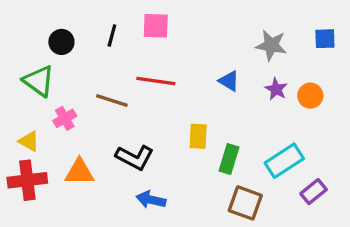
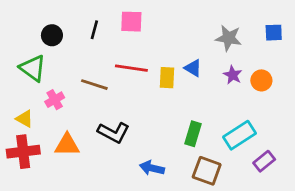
yellow rectangle: (198, 136) -> (167, 78), moved
blue arrow: (151, 200) -> (152, 168), moved

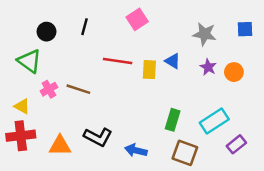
pink square: (131, 22) -> (137, 19), moved, turned -35
brown line: (94, 85) -> (78, 89), moved
black L-shape: (114, 132) -> (98, 137), moved
orange triangle: (67, 145) -> (60, 146), moved

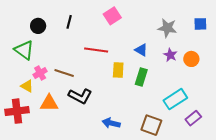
yellow rectangle: (149, 70) -> (118, 70), moved
yellow triangle: (22, 106) -> (27, 86), moved
green rectangle: (173, 120) -> (141, 77), moved
black L-shape: (98, 137) -> (80, 96), moved
orange triangle: (60, 146) -> (49, 103), moved

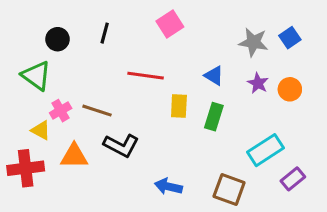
blue square: (200, 24) -> (290, 38), moved, turned -32

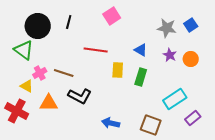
black circle: (58, 39) -> (38, 26), size x1.6
red cross: (26, 168) -> (17, 111), turned 35

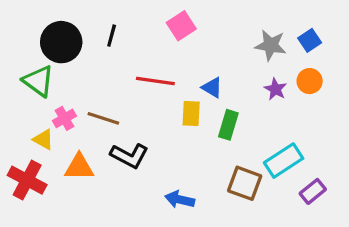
blue triangle: (141, 50) -> (212, 88), moved
orange circle: (191, 59) -> (310, 81), moved
brown square: (151, 125) -> (245, 183), moved

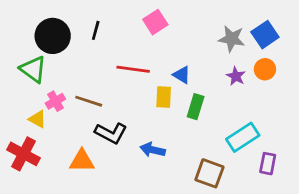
blue square: (310, 40) -> (265, 35), size x1.4
orange triangle: (79, 167) -> (82, 161), moved
brown square: (245, 183) -> (209, 173), moved
purple rectangle: (313, 191) -> (268, 164), turned -40
blue arrow: (180, 200) -> (153, 150), moved

